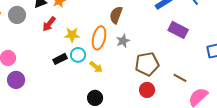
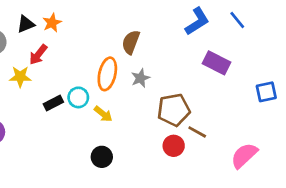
yellow star: (72, 35) -> (20, 77), moved
brown line: (180, 78) -> (197, 132), moved

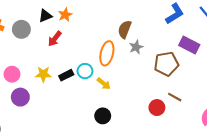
yellow star: (20, 77) -> (43, 74), moved
gray star: (140, 78) -> (136, 47), moved
brown pentagon: (174, 110) -> (166, 64), moved

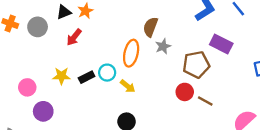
pink circle: (12, 74) -> (27, 87), moved
purple circle: (20, 97) -> (43, 111), moved
red circle: (157, 108) -> (185, 92), moved

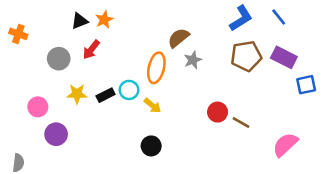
gray circle: (38, 27) -> (59, 59), moved
brown semicircle: (150, 27) -> (178, 38), turned 30
purple rectangle: (221, 44) -> (284, 57), moved
brown pentagon: (196, 65) -> (246, 56), moved

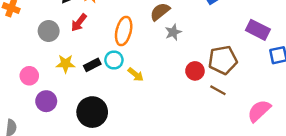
brown pentagon: (246, 56) -> (223, 60), moved
orange ellipse: (156, 68) -> (124, 31), moved
red circle: (218, 112) -> (195, 71), moved
black circle: (151, 146) -> (92, 112), moved, size x1.6

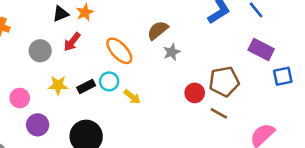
orange ellipse: (124, 31) -> (119, 51), turned -56

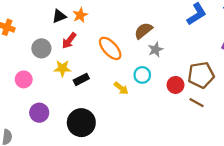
cyan circle: (109, 81) -> (142, 75), moved
yellow star: (58, 85) -> (62, 68), moved
pink circle: (20, 98) -> (24, 79), moved

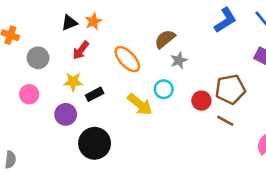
gray circle: (41, 48) -> (38, 58), moved
yellow arrow: (121, 88) -> (140, 104), size x1.5
purple circle: (39, 113) -> (66, 114), moved

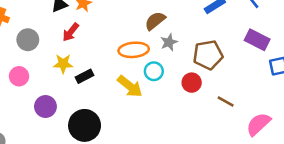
orange ellipse: (127, 59) -> (134, 50), moved, turned -52
brown pentagon: (230, 89) -> (208, 55), moved
purple circle: (66, 114) -> (45, 107), moved
brown line: (225, 121) -> (226, 101), moved

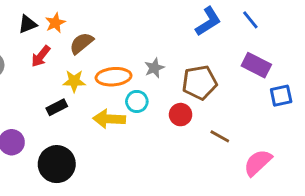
brown semicircle: (155, 21) -> (82, 43), moved
yellow star: (63, 64) -> (74, 81), moved
yellow arrow: (130, 86) -> (109, 119), turned 144

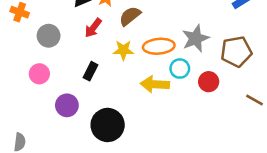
gray star: (154, 68) -> (196, 38), size x1.5
black rectangle: (57, 107) -> (91, 71), moved, turned -36
red circle: (181, 115) -> (209, 82), moved

